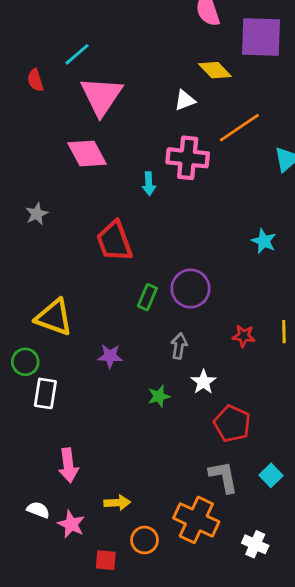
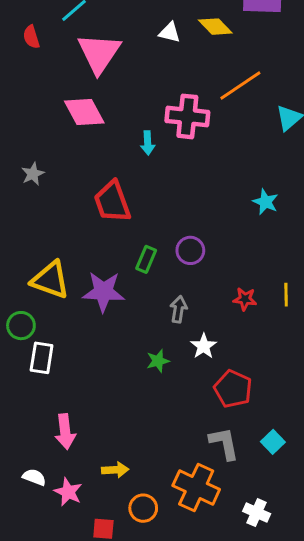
white triangle: (185, 100) -> (170, 32), moved, turned 35
purple circle: (191, 289) -> (190, 250), size x0.7
purple star: (110, 356) -> (103, 292), moved, size x1.6

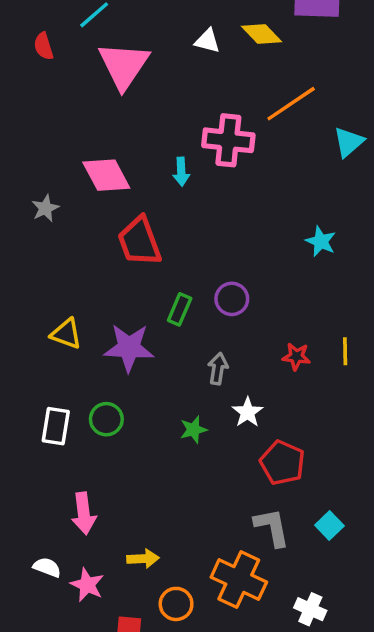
pink diamond: (84, 112) -> (106, 175), moved
yellow triangle: (50, 280) -> (66, 334), size x0.7
green circle: (21, 326) -> (106, 419), moved

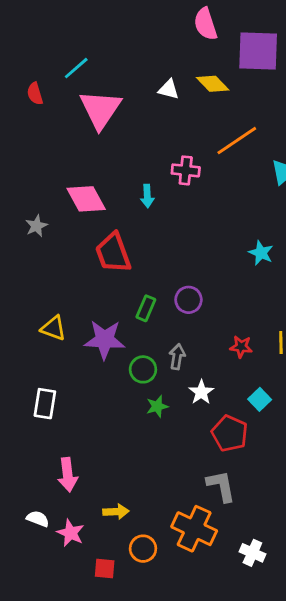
pink cross: (228, 140) -> (186, 170), size x0.7
green circle: (106, 419) -> (143, 369), moved
cyan square: (329, 526) -> (260, 399), moved

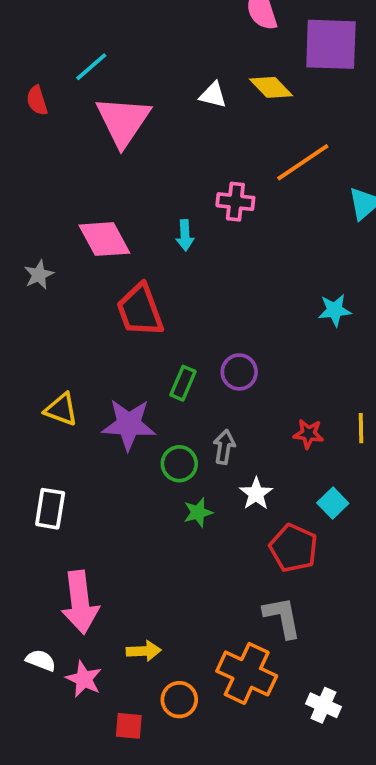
cyan star: (261, 253) -> (335, 310), turned -30
pink arrow: (68, 475) -> (80, 602), size x1.4

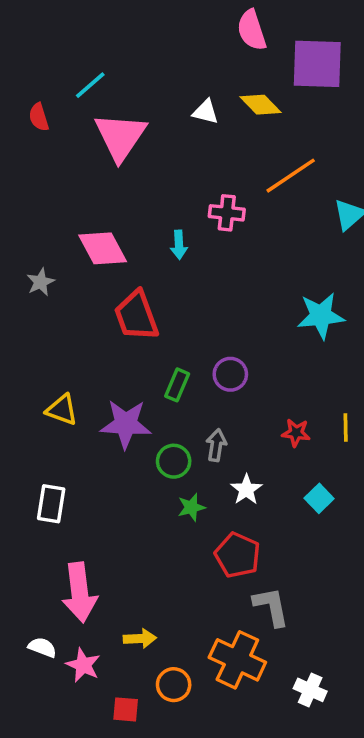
cyan star: (335, 310) -> (321, 316), size x1.5
red pentagon: (293, 548) -> (237, 555), moved

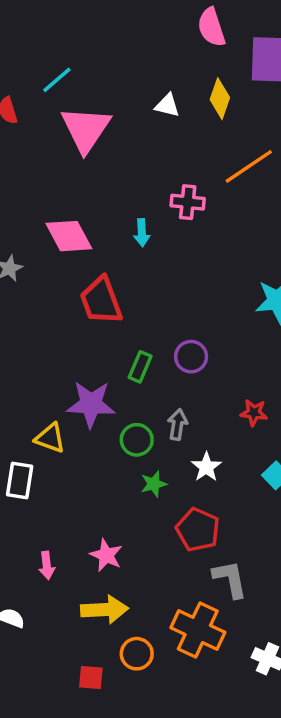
yellow diamond: (261, 105) -> (220, 99), turned 63
yellow triangle: (62, 410) -> (50, 438), moved
pink arrow: (80, 592) -> (47, 565), size x0.5
yellow arrow: (140, 639) -> (104, 610), size x1.5
pink star: (83, 665) -> (106, 555), moved

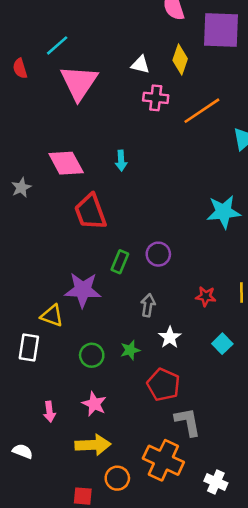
pink cross: (188, 202) -> (156, 98), moved
green circle: (137, 440) -> (92, 355), moved

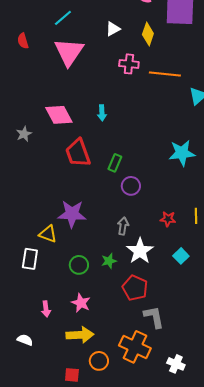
cyan line: (57, 45) -> (63, 18), moved
white triangle: (140, 65) -> (113, 29), moved, turned -42
orange line: (202, 111) -> (165, 74), turned 40
green rectangle: (120, 262) -> (115, 163), moved
white star: (170, 337) -> (140, 251), size x1.5

